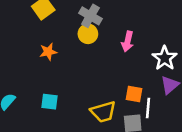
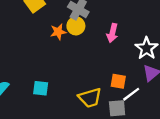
orange star: (48, 52) -> (58, 32), moved
white line: (148, 108) -> (131, 94), turned 48

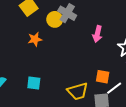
yellow circle: (76, 26) -> (55, 19), moved
orange star: (58, 32) -> (35, 39), moved

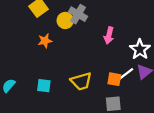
white line: (114, 88) -> (126, 74), moved
yellow trapezoid: (78, 91) -> (81, 81), moved

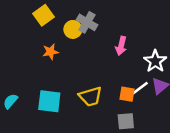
cyan square: (44, 86) -> (49, 101), size x1.5

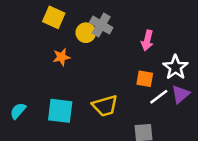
yellow square: (43, 15) -> (54, 17), turned -30
pink arrow: (121, 46) -> (147, 40), moved
orange square: (127, 94) -> (145, 79), moved

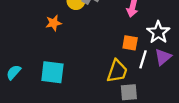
white line: (159, 97) -> (143, 59), turned -36
yellow trapezoid: (105, 106) -> (117, 71), moved, turned -55

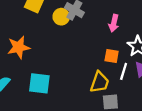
orange star: (54, 23) -> (19, 47), moved, size x1.5

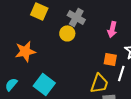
yellow circle: (61, 17) -> (67, 33), moved
cyan square: (39, 83) -> (44, 84), turned 30

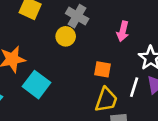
orange square: (110, 59) -> (102, 69), moved
cyan square: (44, 84) -> (36, 85), moved

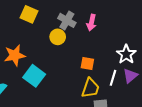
pink arrow: (123, 31) -> (91, 23), moved

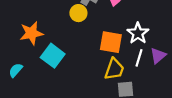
white star: (126, 54) -> (138, 33), moved
orange square: (87, 64) -> (111, 42), size x1.5

